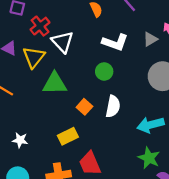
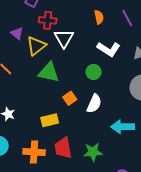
red cross: (40, 26) -> (48, 20), turned 30
green star: (149, 158) -> (93, 152), moved, turned 30

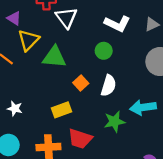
yellow triangle: (36, 46) -> (28, 40), moved
red trapezoid: (63, 148) -> (80, 139), turned -55
green star: (93, 152) -> (114, 122), moved

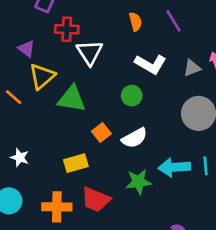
white semicircle: (109, 86) -> (135, 138), turned 40

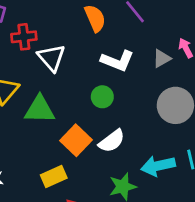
orange semicircle: (135, 22) -> (95, 18), size x1.4
orange square: (101, 132) -> (76, 140), size x1.5

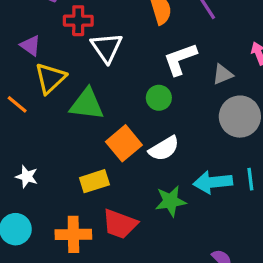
gray triangle: (162, 58) -> (223, 74), moved
white L-shape: (117, 61) -> (180, 59), turned 132

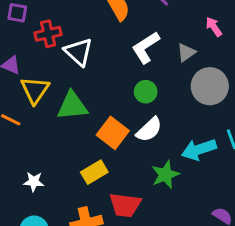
green circle: (159, 98) -> (146, 92), moved

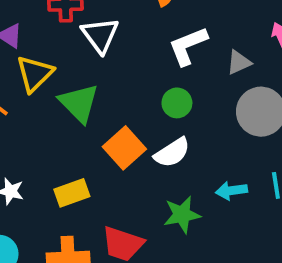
green triangle: (72, 106) -> (79, 103), turned 40
cyan arrow: (199, 150) -> (231, 191), size x0.7
yellow rectangle: (94, 172) -> (72, 193), moved

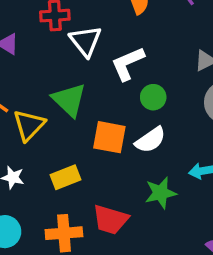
white L-shape: (188, 46) -> (128, 64), moved
yellow triangle: (35, 74) -> (29, 125), moved
orange square: (124, 148) -> (109, 137), turned -36

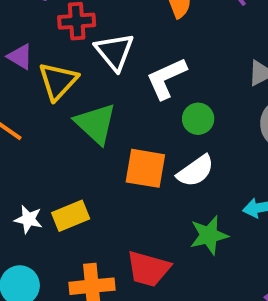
yellow triangle: (29, 125) -> (58, 81), moved
yellow rectangle: (65, 177) -> (71, 216), moved

